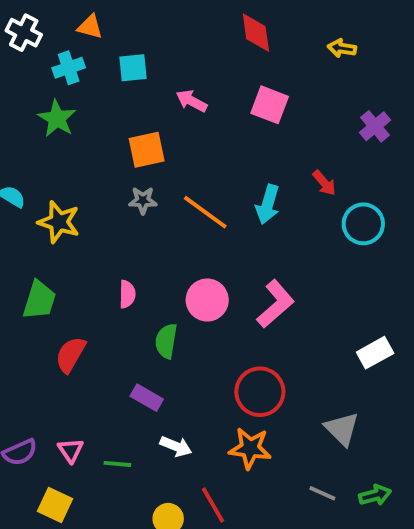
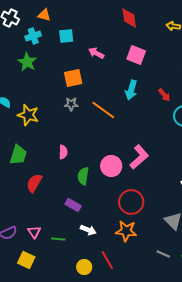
cyan arrow: (268, 204) -> (131, 90), moved
pink circle: (207, 300) -> (111, 166), moved

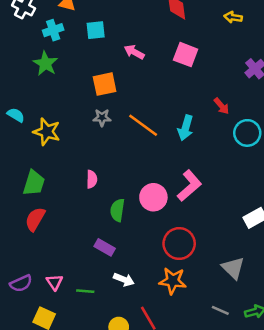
cyan arrow: (131, 90) -> (186, 128), moved
red semicircle: (34, 183) -> (35, 219), moved

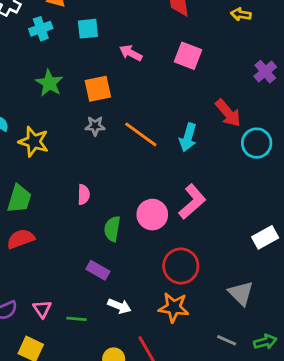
green star: (45, 64) -> (49, 83), moved
red arrow: (222, 106) -> (228, 113), size x1.5
red semicircle: (35, 219) -> (21, 239), turned 40

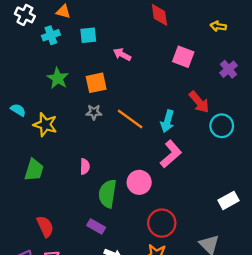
yellow arrow: (241, 14) -> (218, 26), moved
pink square: (188, 56) -> (183, 57), moved
pink L-shape: (192, 202) -> (171, 154), moved
green semicircle: (112, 229) -> (107, 194), size x1.4
red semicircle: (21, 239) -> (45, 226), moved, turned 85

